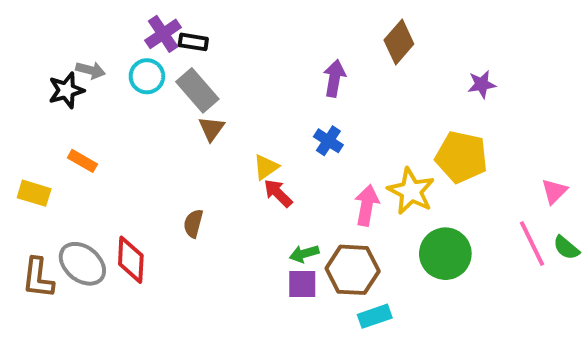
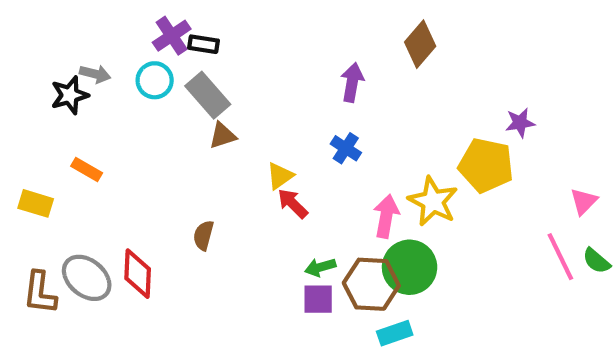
purple star: (482, 84) -> (520, 123), moved
brown triangle: (211, 129) -> (223, 136), turned 36
green circle: (445, 254) -> (410, 267), moved

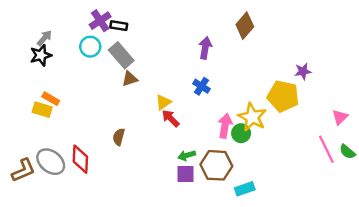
gray arrow: (95, 74) -> (44, 38), moved, turned -63
yellow rectangle: (36, 203) -> (42, 110), moved
green circle: (410, 267) -> (241, 133), moved, size x0.6
brown L-shape: (40, 293) -> (23, 170), turned -120
cyan rectangle: (395, 333) -> (245, 189), moved

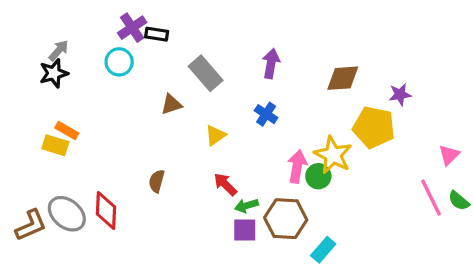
brown diamond: (245, 26) -> (343, 78), moved, turned 45
gray rectangle: (121, 55) -> (206, 73), moved
red arrow: (171, 118) -> (225, 184), moved
cyan rectangle: (245, 189) -> (323, 250), turned -30

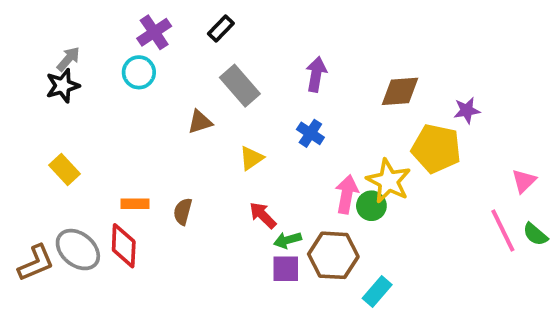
black rectangle: (157, 34) -> (221, 28), moved, turned -55
orange rectangle: (67, 130) -> (135, 204), moved, turned -30
yellow rectangle: (55, 145) -> (65, 170), turned 30

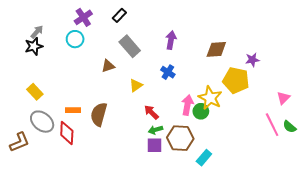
brown semicircle: (183, 211) -> (99, 114), size x1.6
red arrow: (263, 215) -> (151, 112), moved
gray ellipse: (78, 250) -> (42, 122), moved

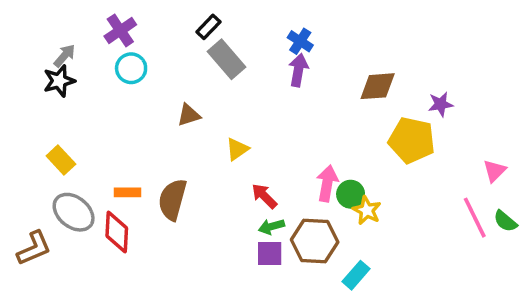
purple cross: (83, 17) -> (120, 30), moved
gray rectangle: (130, 46) -> (226, 59), moved
blue cross: (168, 72) -> (300, 41), moved
yellow star: (210, 98) -> (367, 210), moved, size x0.7

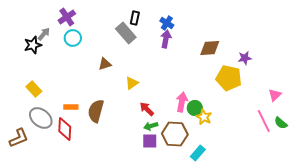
black rectangle: (208, 27) -> (135, 18), moved, turned -32
gray arrow: (65, 56) -> (44, 34), moved

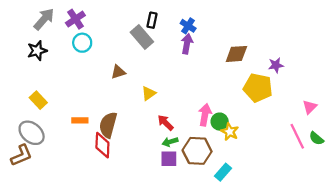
gray arrow: (44, 34) -> (44, 19), moved, size x1.5
gray ellipse: (41, 118) -> (32, 133), moved
red diamond: (65, 129) -> (102, 145), moved

